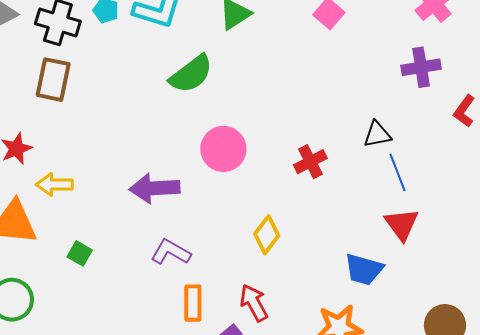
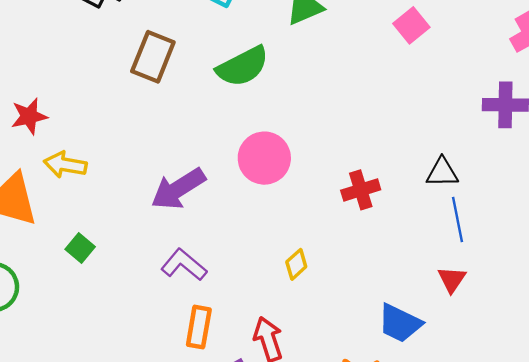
brown rectangle: (53, 80) -> (153, 57), moved
purple arrow: (155, 188) -> (178, 189), turned -39
red triangle: (402, 224) -> (452, 279), size x0.7
yellow diamond: (267, 235) -> (296, 264), size x0.7

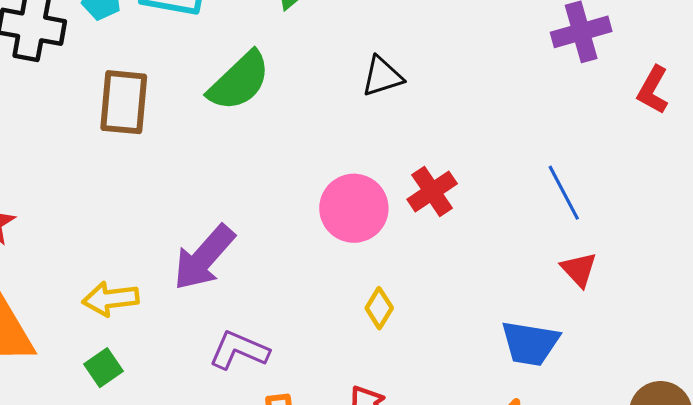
pink circle: (264, 158) -> (354, 208), moved
yellow arrow: (65, 165) -> (111, 299), moved
black triangle: (442, 172) -> (382, 76), moved
green square: (80, 248) -> (103, 368), turned 32

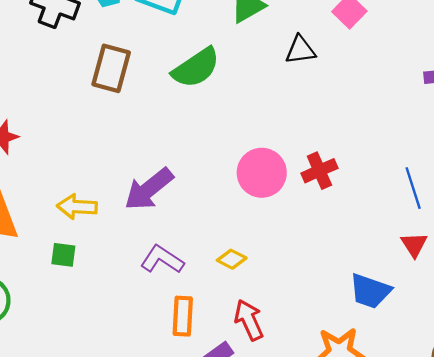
black triangle: (382, 76) -> (300, 50), moved
yellow diamond: (379, 308) -> (232, 259), moved, turned 76
green square: (103, 368) -> (63, 255), turned 32

